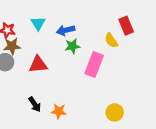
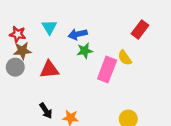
red rectangle: (126, 26) -> (140, 29), turned 60
yellow semicircle: (111, 40) -> (125, 58), moved

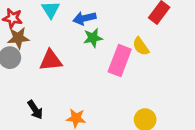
black arrow: (46, 111) -> (35, 110), moved

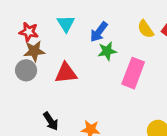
blue arrow: (84, 18) -> (99, 32), turned -40
yellow semicircle: (141, 46) -> (146, 29), moved

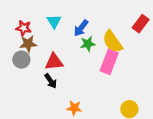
yellow semicircle: (146, 29) -> (113, 42), moved, size x1.5
black arrow: (51, 121) -> (51, 81), moved

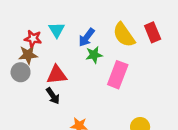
red rectangle: (141, 24) -> (153, 32), turned -60
red star: (24, 28) -> (33, 39), moved
yellow semicircle: (113, 42) -> (124, 35), moved

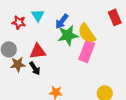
yellow semicircle: (124, 35) -> (87, 33), moved
brown star: (28, 55) -> (18, 64), moved
green star: (94, 55) -> (68, 35), size x1.5

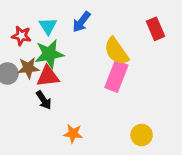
blue arrow: (62, 21) -> (81, 22), moved
green star: (68, 35) -> (49, 54), moved
brown star: (18, 64) -> (28, 68), moved

